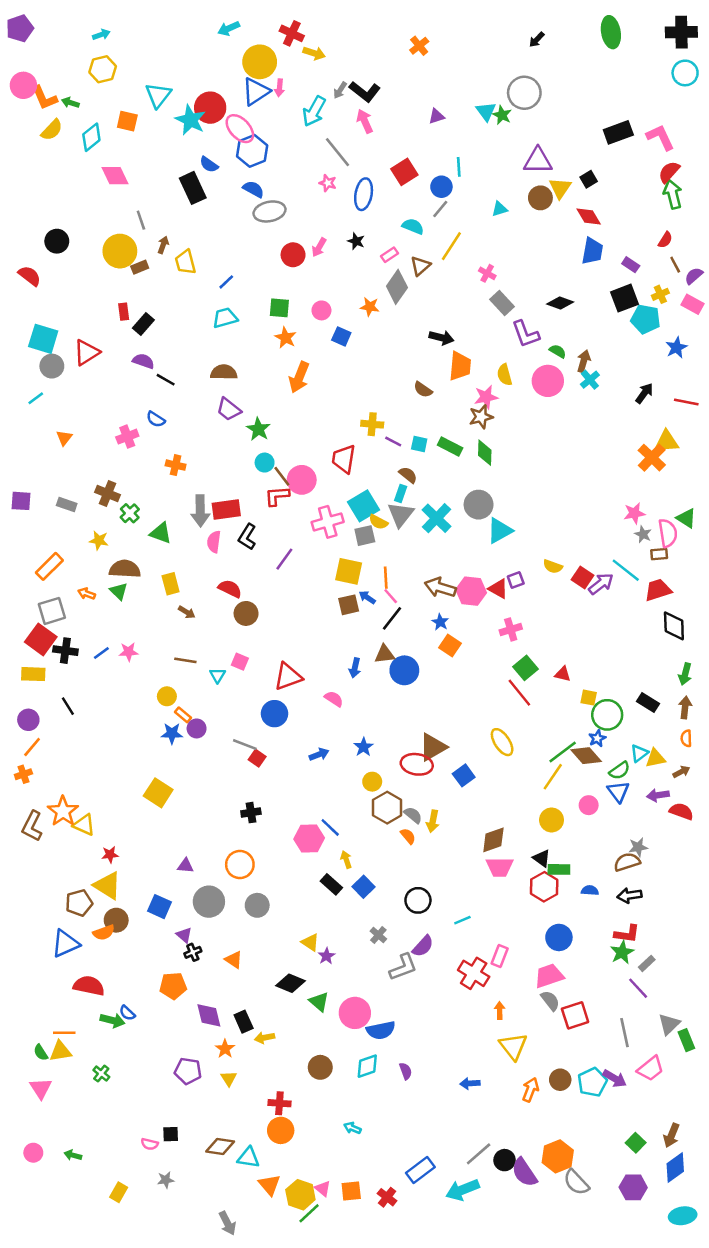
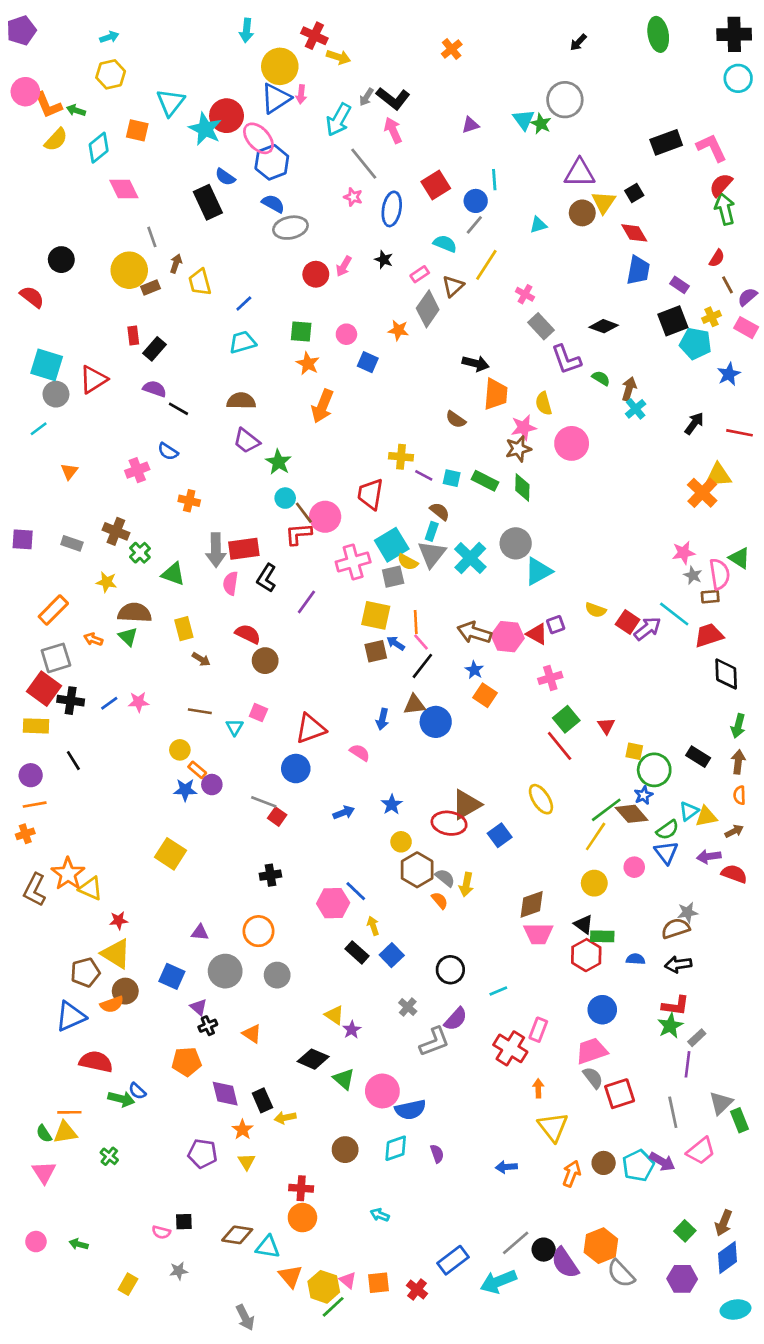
cyan arrow: (229, 28) -> (246, 30), turned -60
pink circle: (548, 381) -> (572, 443), moved
red triangle: (563, 674) -> (606, 726), turned 42
orange line: (32, 747) -> (35, 805), turned 40
purple line: (638, 988) -> (688, 1064), turned 50

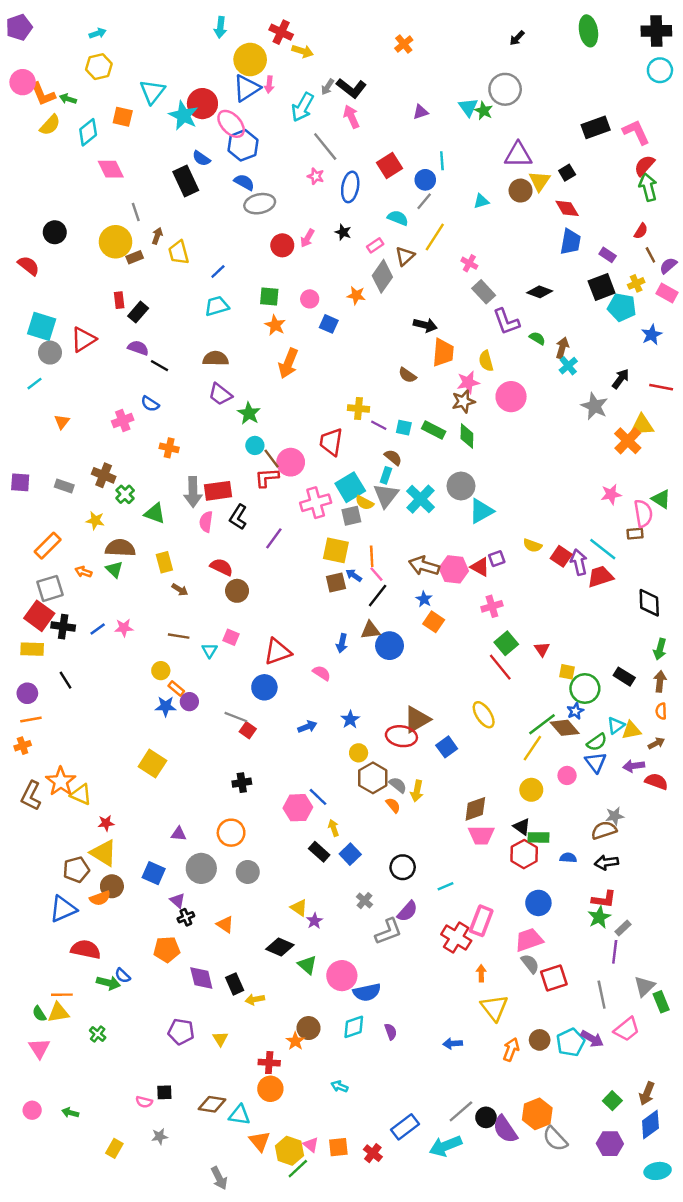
gray star: (693, 575) -> (594, 406), moved, size x1.6
purple arrow: (648, 629) -> (579, 562), turned -65
red trapezoid: (709, 635) -> (600, 577), moved
pink rectangle: (538, 1030) -> (481, 921), size x1.4
orange star: (242, 1130) -> (295, 1041), moved

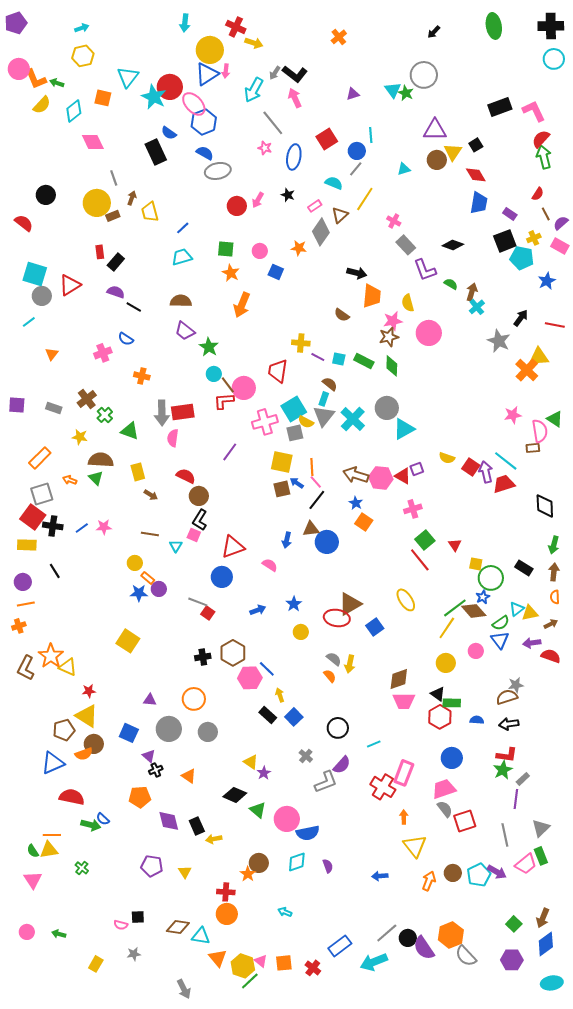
brown cross: (104, 475) -> (87, 399), turned 30
black L-shape: (238, 517) -> (200, 520), moved
brown hexagon: (373, 778) -> (233, 653), moved
green rectangle: (661, 1002) -> (541, 856), moved

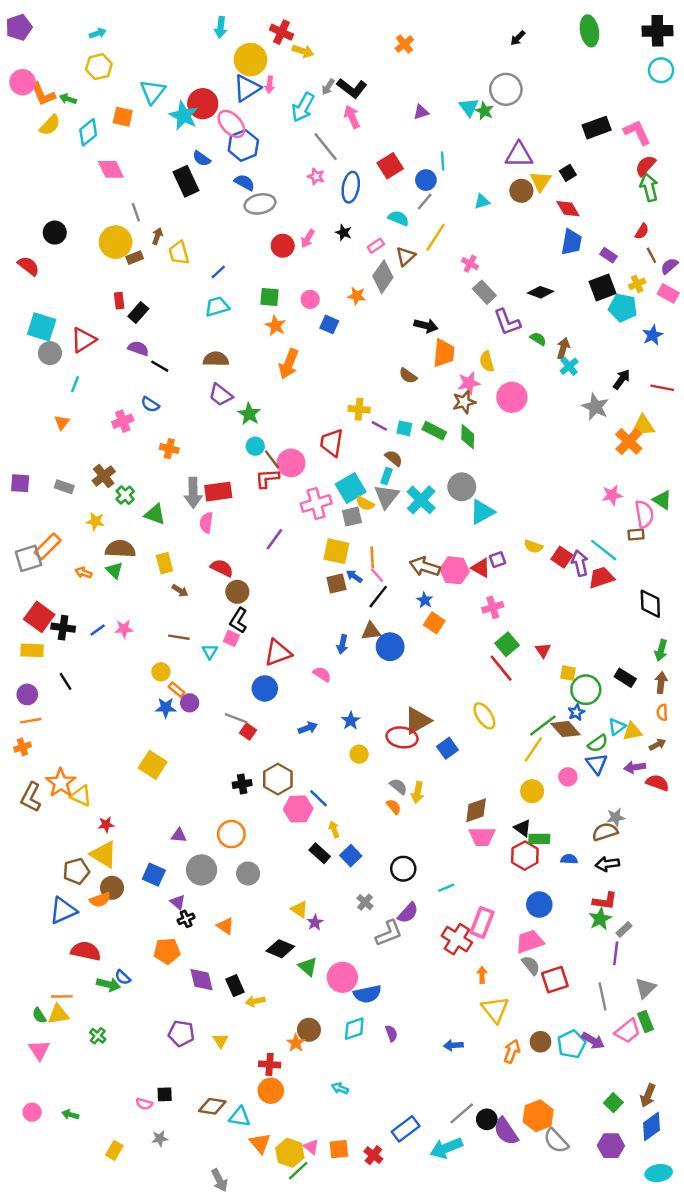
cyan line: (29, 322) -> (75, 384), moved, turned -32
gray square: (42, 494) -> (28, 558), moved

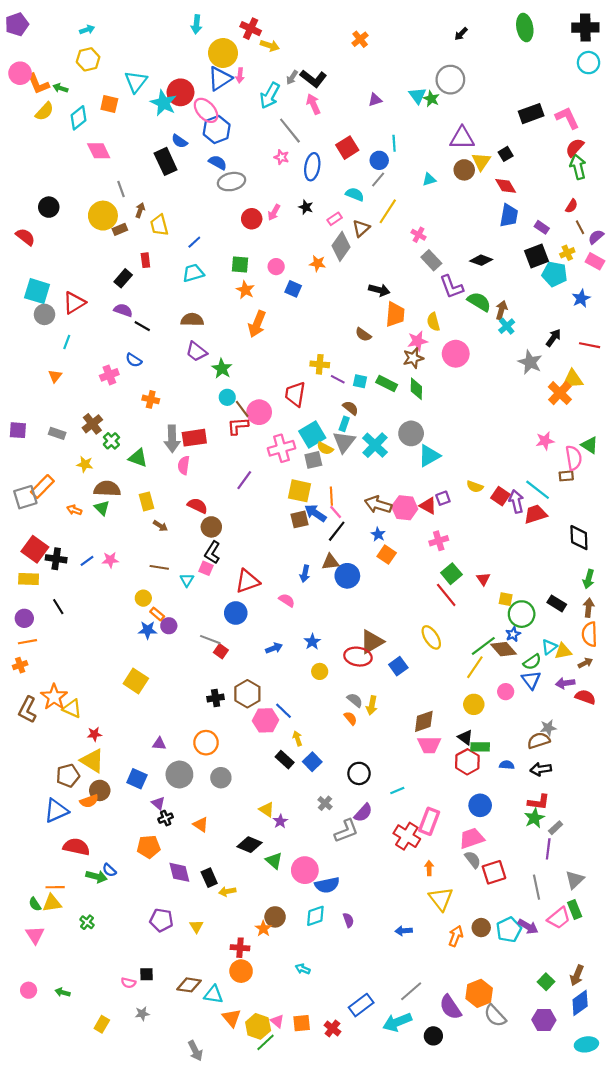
red rectangle: (119, 301) -> (145, 260), moved
green semicircle: (538, 339) -> (479, 302), size x1.6
blue arrow: (354, 576) -> (315, 513), size x1.5
orange semicircle: (662, 712) -> (590, 634), size x1.6
black circle: (487, 1119) -> (433, 1036), moved

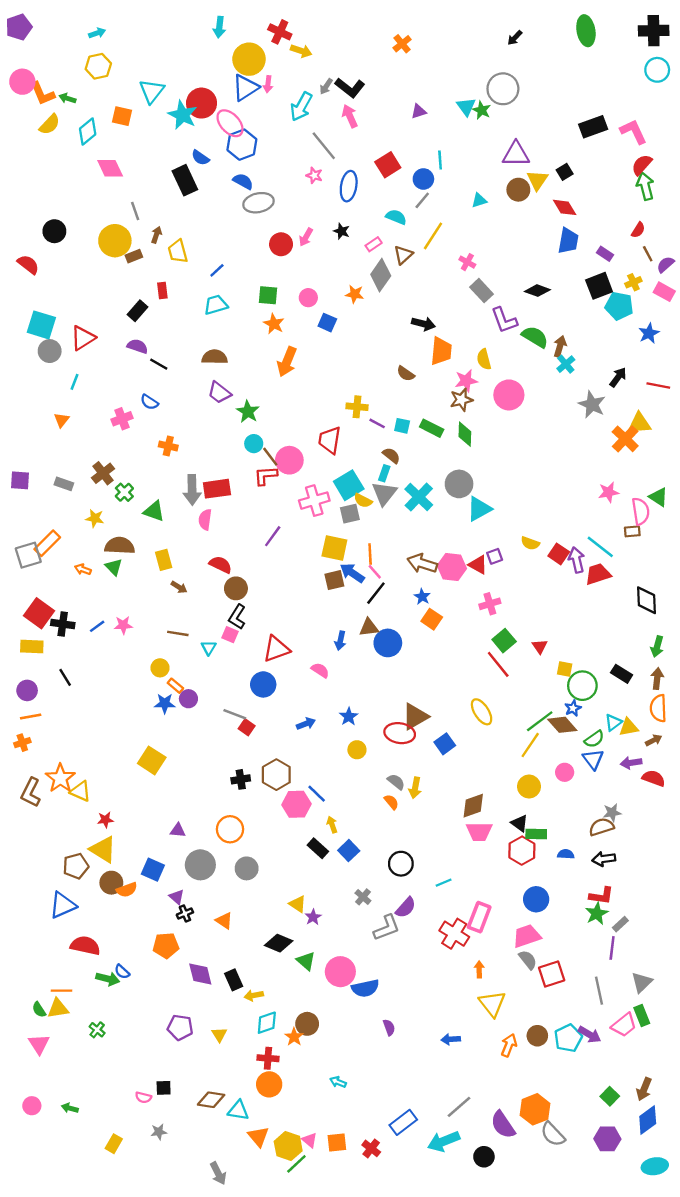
orange semicircle: (89, 801) -> (127, 890), moved
cyan diamond: (315, 916) -> (267, 1023), moved

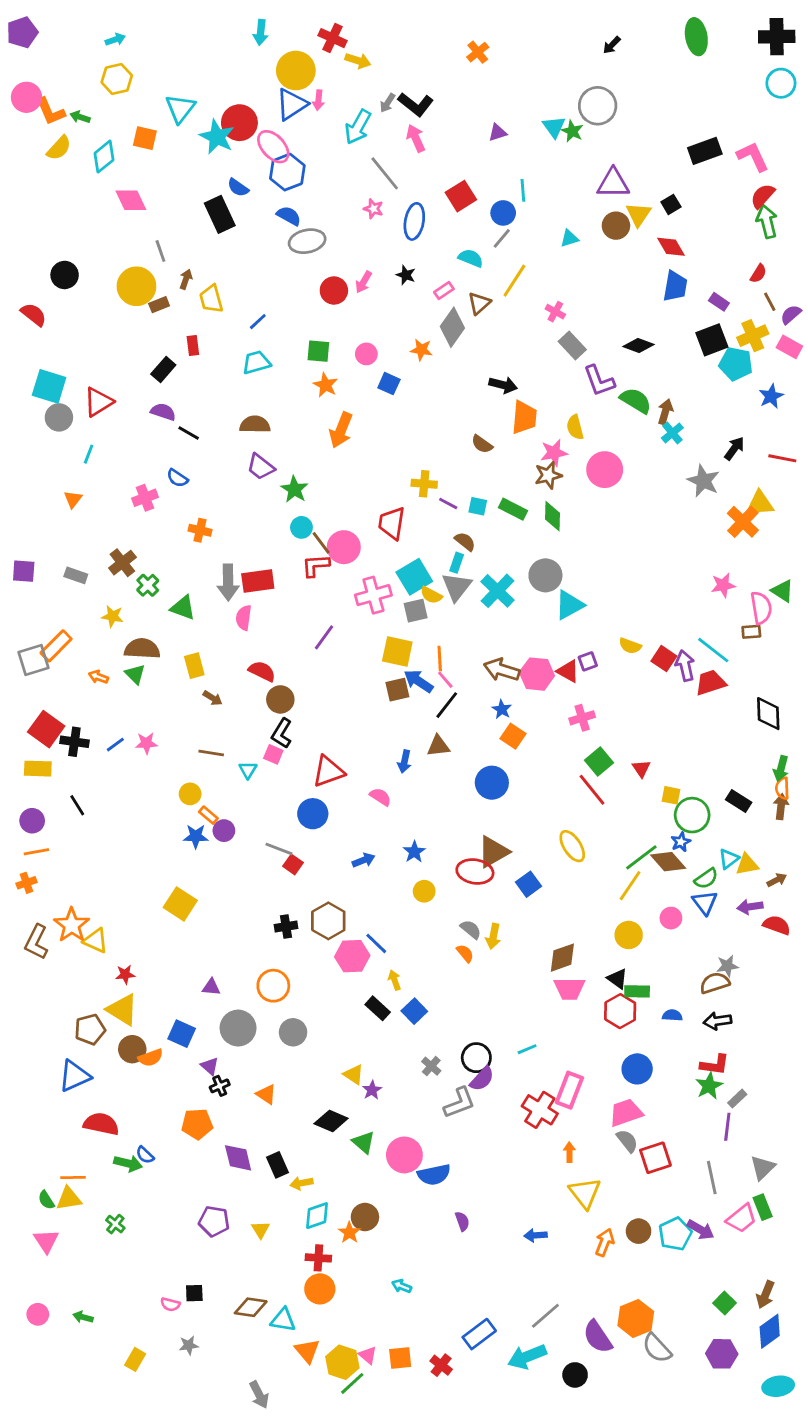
yellow cross: (633, 282) -> (753, 336), size x1.5
blue circle: (388, 643) -> (492, 783), moved
orange semicircle: (658, 708) -> (782, 788), moved, size x0.7
black circle: (401, 864) -> (476, 1058), moved

